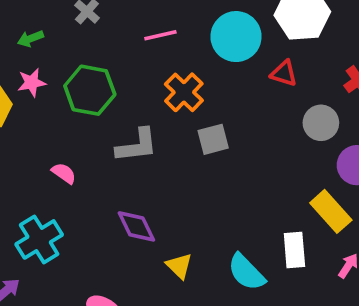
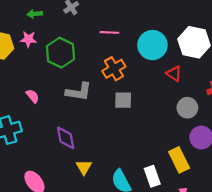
white rectangle: (294, 250) -> (152, 176), turned -30

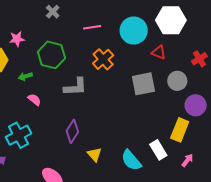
green arrow: (35, 14) -> (25, 76), moved
pink star: (28, 39) -> (17, 39), moved
gray square: (123, 100) -> (143, 84), moved, size x1.4
purple diamond: (66, 138) -> (72, 131), turned 55
yellow rectangle: (179, 160) -> (180, 130), turned 60

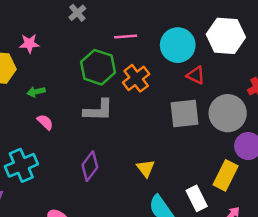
red triangle: (159, 52) -> (196, 75), moved
green hexagon: (51, 55) -> (98, 67), moved
gray circle: (177, 81) -> (228, 113), size x1.5
yellow triangle: (95, 154) -> (146, 168), moved

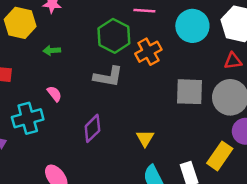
red triangle: (196, 75) -> (233, 61), moved, turned -42
pink semicircle: (45, 122) -> (54, 94), moved

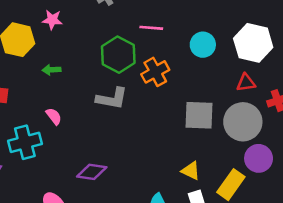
cyan circle: (192, 26) -> (203, 45), size x0.7
purple diamond: (92, 128) -> (92, 172), moved, turned 52
yellow triangle: (145, 138) -> (191, 171), moved, turned -36

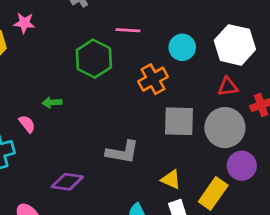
green arrow: (51, 70) -> (52, 103), moved
orange cross: (155, 72) -> (153, 79), moved
gray L-shape: (112, 98) -> (122, 152), moved

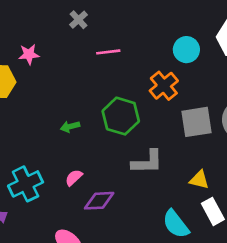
pink line: (128, 30) -> (108, 52), moved
green hexagon: (94, 59) -> (121, 116), moved
pink semicircle: (27, 124) -> (74, 178), moved, turned -84

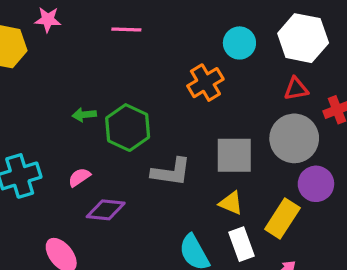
pink line: (108, 52) -> (126, 29), moved
green hexagon: (121, 116) -> (128, 128), moved
gray square: (197, 122) -> (234, 155), moved

